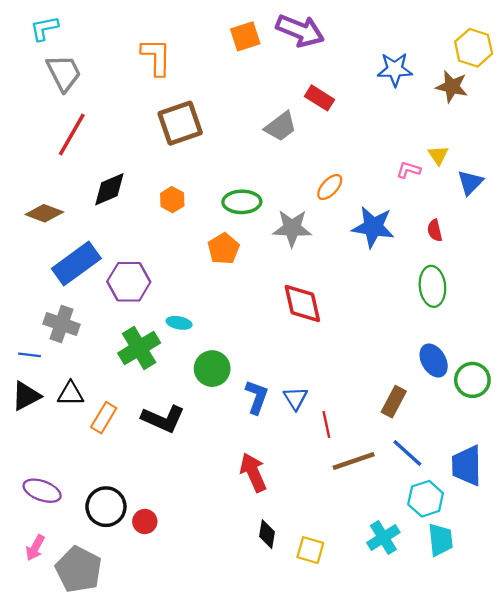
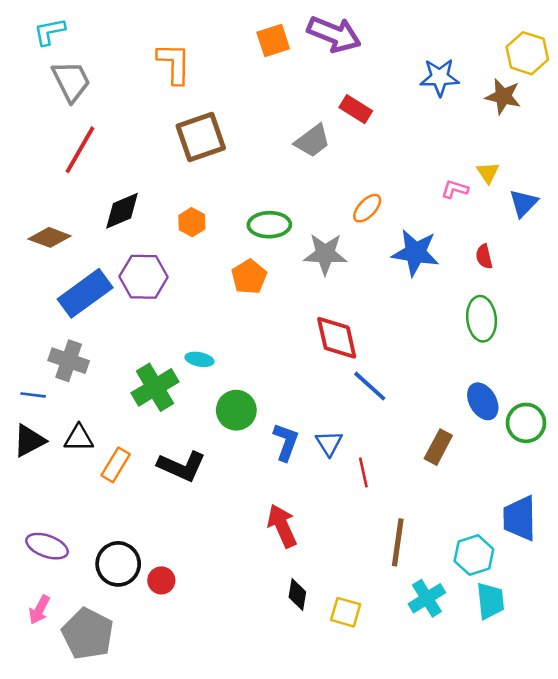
purple hexagon: (129, 282) -> (144, 277), moved
blue line: (407, 453) -> (370, 386), moved
brown line: (354, 461) -> (398, 542), moved, turned -63

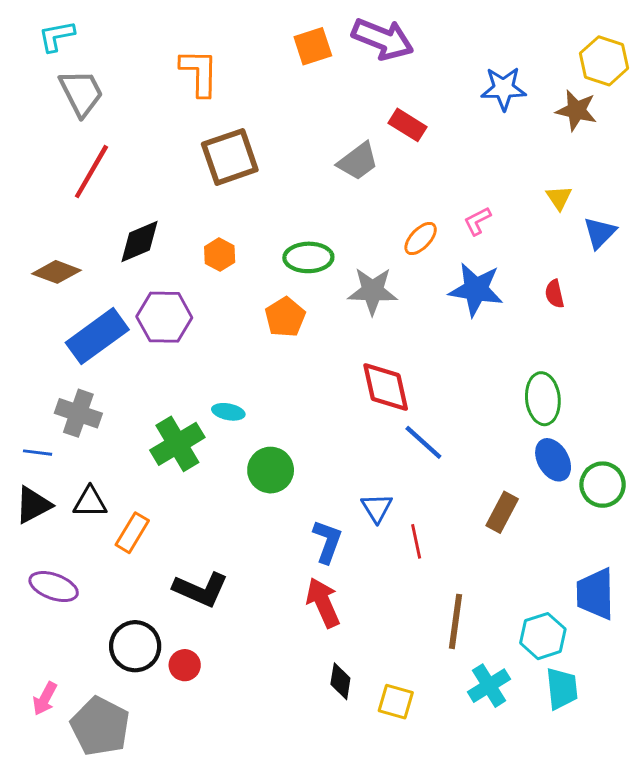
pink L-shape: (455, 189) -> (477, 221), moved, turned -44
green ellipse: (482, 319) -> (543, 399), moved
blue L-shape: (286, 442) -> (327, 541), moved
black L-shape: (182, 466) -> (201, 589), moved
purple ellipse: (47, 546) -> (54, 587), moved

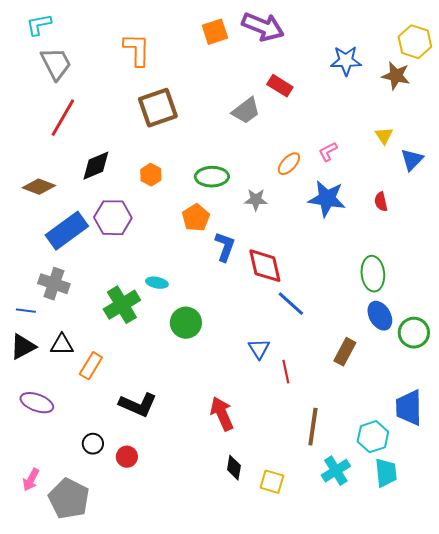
gray star: (373, 291) -> (256, 200), size x0.7
blue L-shape: (327, 541) -> (225, 247), moved
black circle: (135, 646) -> (93, 444), size x0.6

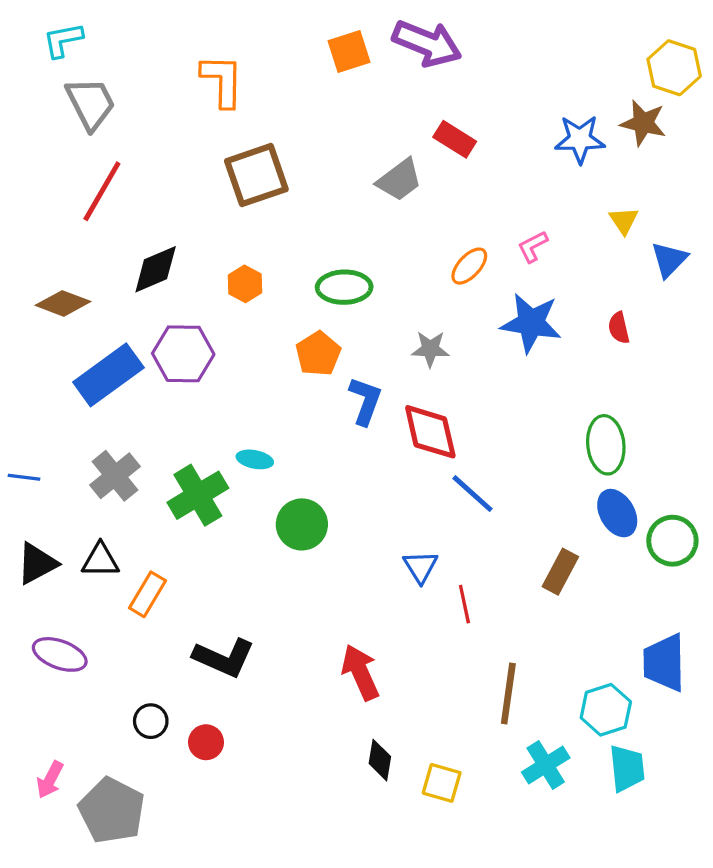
blue star: (346, 61) -> (580, 139), moved
gray star: (256, 200) -> (430, 349), moved
gray cross: (54, 284) -> (115, 476), moved, turned 32
blue line: (26, 311) -> (24, 477), moved

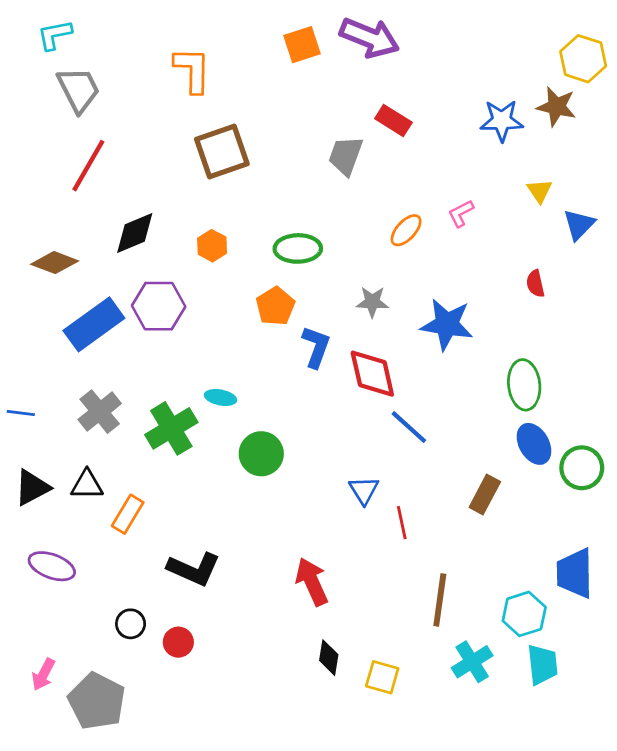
gray trapezoid: (399, 180) -> (346, 156), turned 147
blue star: (531, 323) -> (447, 324), moved

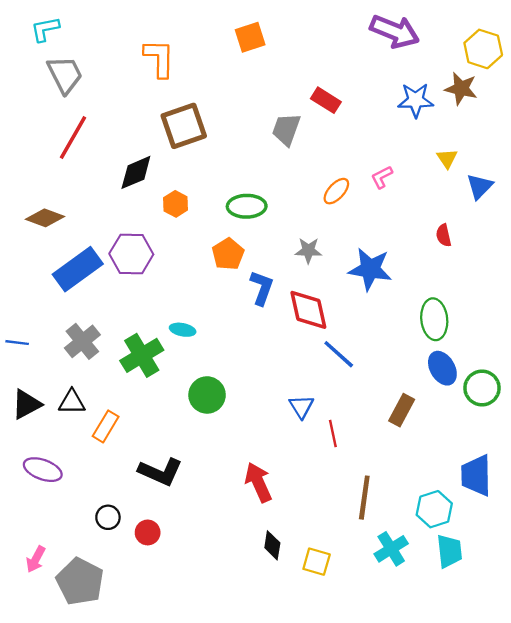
purple arrow: (370, 38) -> (395, 31), moved
black diamond: (135, 233) -> (136, 172), moved
green circle: (261, 454) -> (207, 395), moved

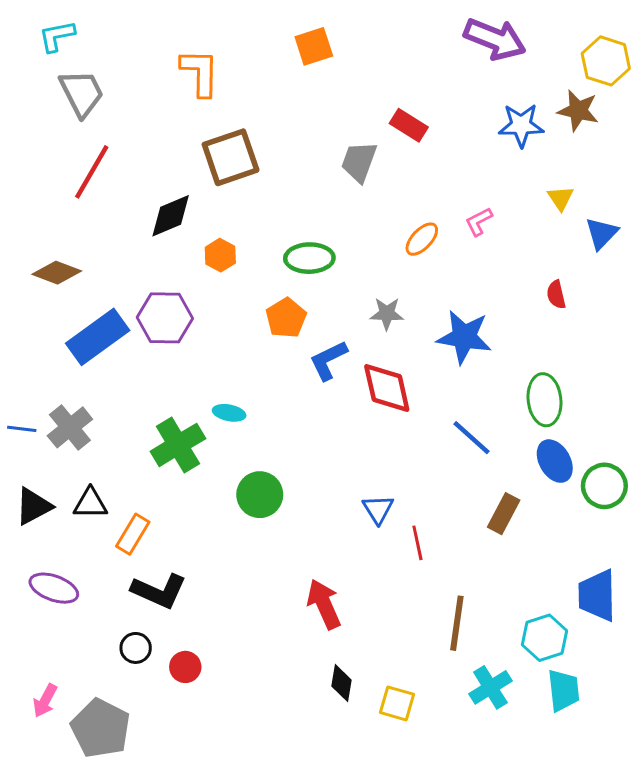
blue L-shape: (262, 288) -> (328, 360), turned -136
gray cross: (82, 341) -> (70, 427), moved
blue line: (339, 354) -> (471, 438), moved
black L-shape: (160, 472) -> (159, 591), moved

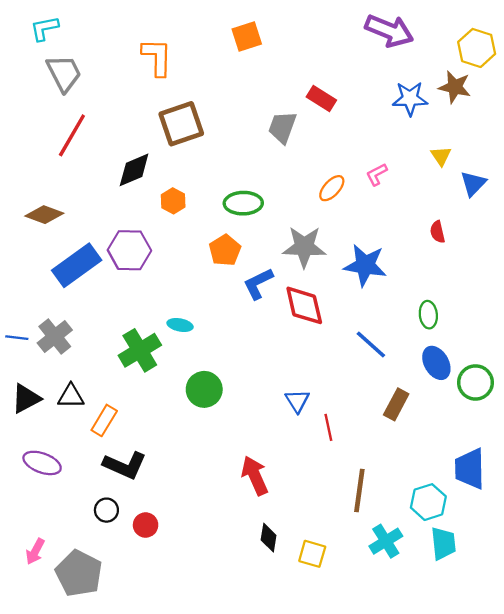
gray star: (387, 314) -> (304, 247), size x1.6
green ellipse: (545, 400) -> (428, 315), size x0.7

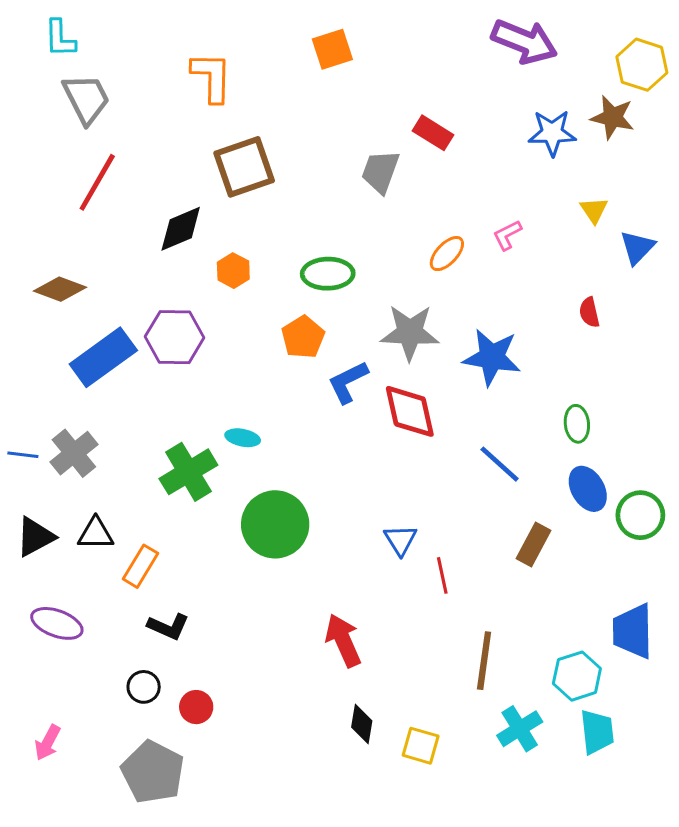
cyan L-shape: (44, 28) -> (60, 38), turned -80
green circle: (204, 389) -> (275, 524), size x1.4
black L-shape: (125, 465) -> (168, 627), size x0.7
gray pentagon: (79, 573) -> (153, 772), moved

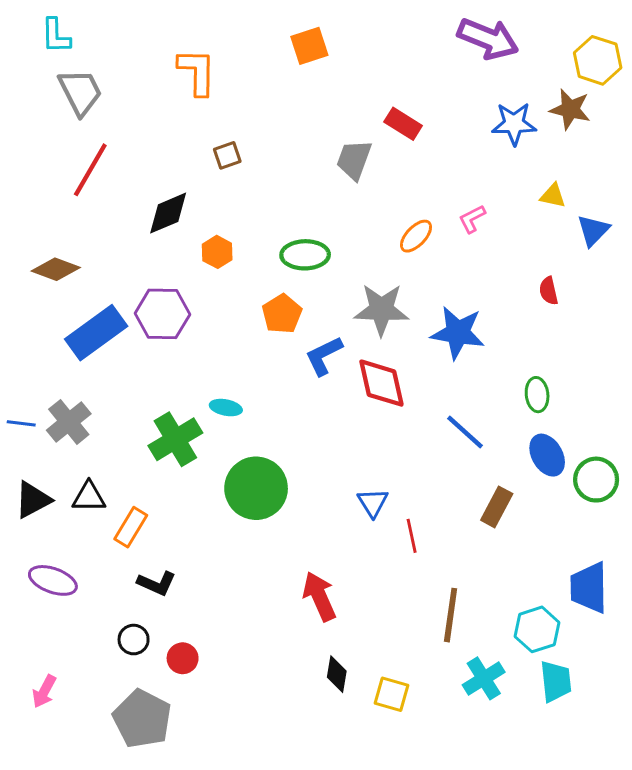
brown square: (244, 167) -> (227, 155), size x0.5
yellow triangle: (594, 210) -> (553, 196), turned -44

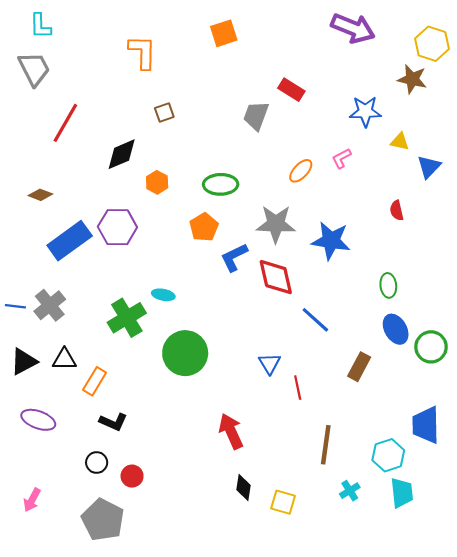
gray trapezoid: (80, 92) -> (34, 69), moved
blue star: (514, 124) -> (365, 111), moved
brown diamond: (56, 269) -> (40, 195), size x0.7
blue line: (465, 432) -> (315, 320), moved
cyan cross: (484, 678) -> (350, 491), size x0.7

